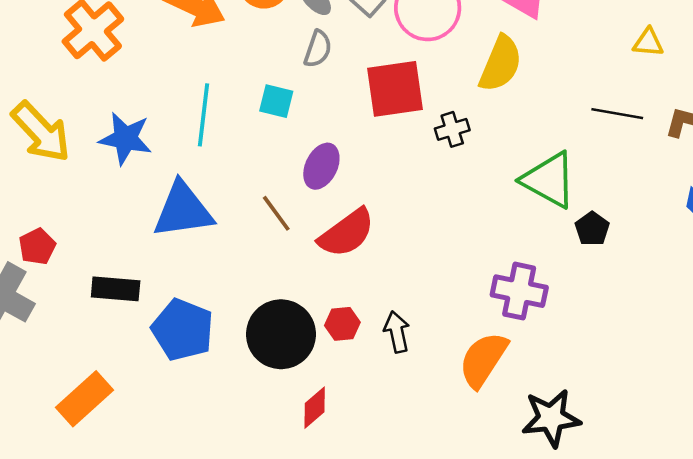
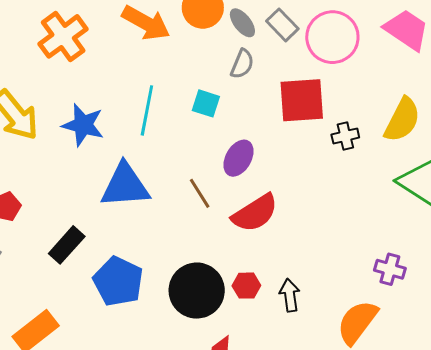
yellow semicircle: (501, 64) -> (402, 120), moved
black rectangle: (116, 289) -> (67, 245), turned -57
purple cross: (519, 291) -> (390, 269), size x0.7

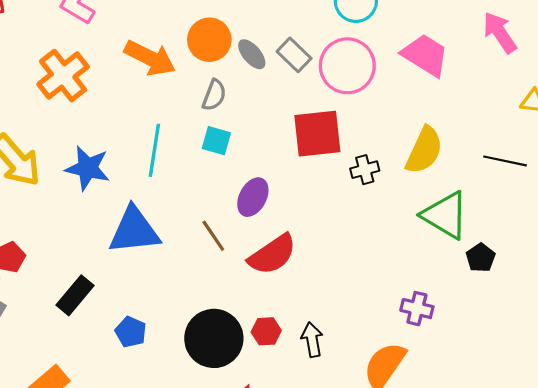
gray semicircle: (242, 64) -> (214, 95), moved
blue pentagon: (118, 281) -> (131, 332), size x0.6

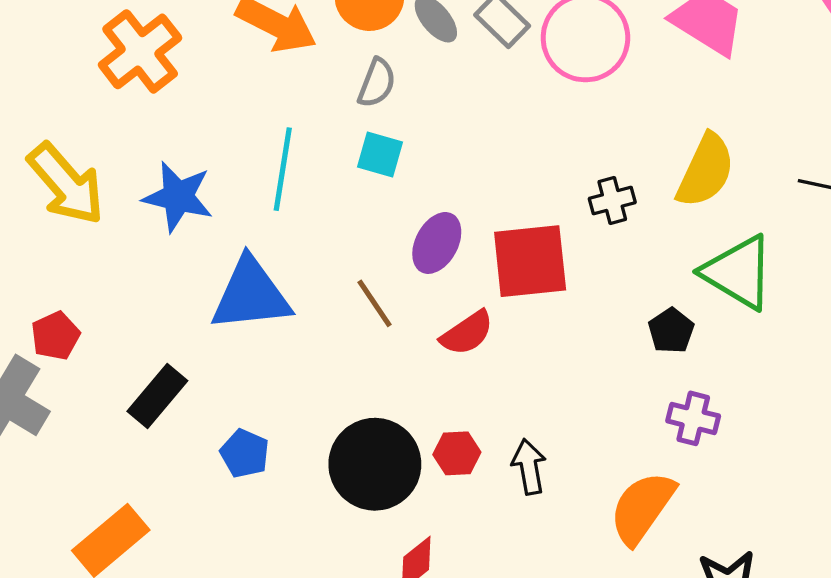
red square: (317, 134) -> (530, 261), moved
red semicircle: (272, 254) -> (467, 333), size x0.7
black pentagon: (481, 258) -> (671, 331), moved

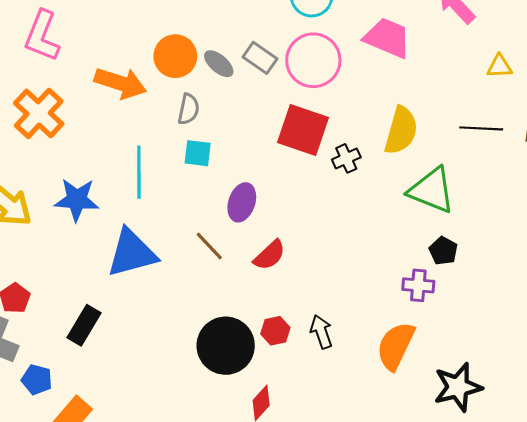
red square: (530, 261) -> (303, 130), moved, turned 34
black pentagon: (671, 331) -> (443, 251), moved
blue pentagon: (245, 453) -> (37, 380), moved

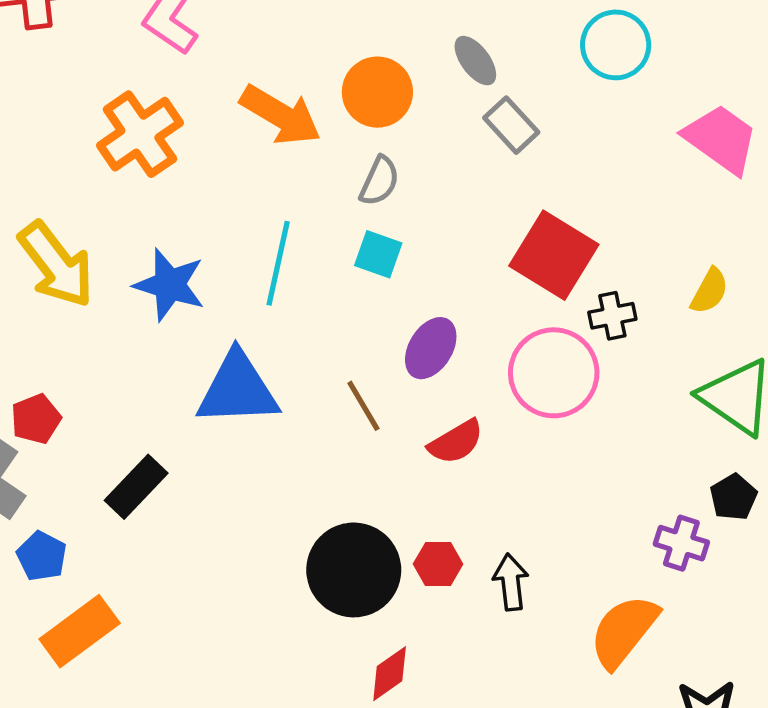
pink circle: (313, 60) -> (554, 373), moved
gray ellipse: (219, 64) -> (475, 61), moved
yellow semicircle: (401, 131) -> (709, 291), size x0.6

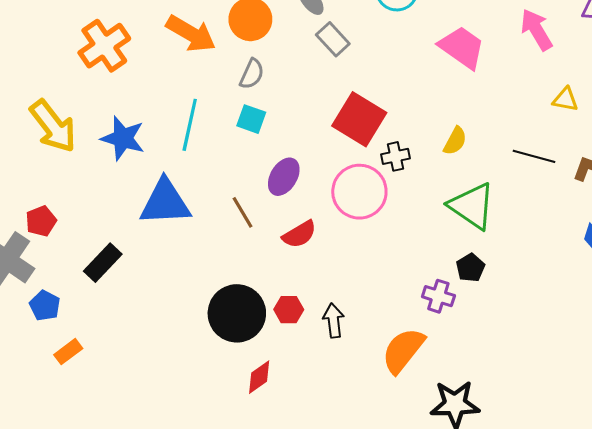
orange rectangle: (80, 631) -> (68, 352), size x0.6

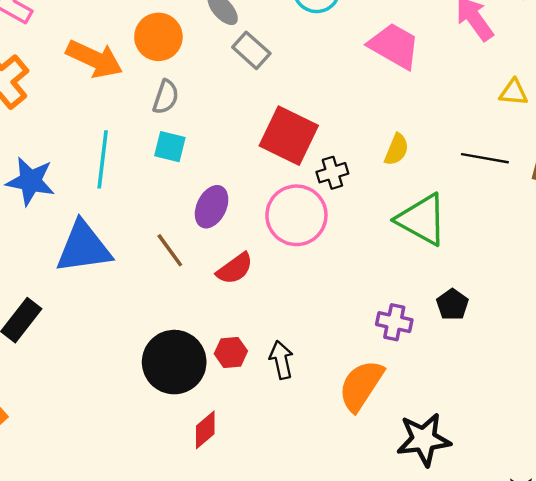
black pentagon: (470, 268) -> (452, 305), moved

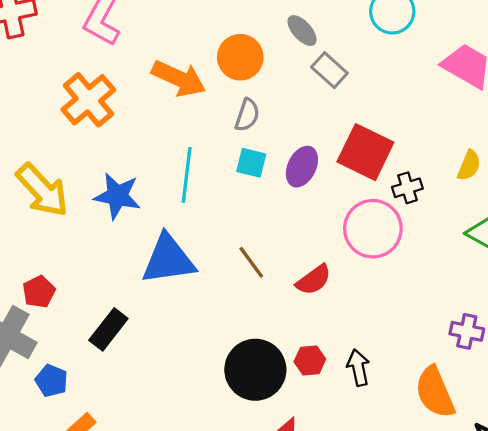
purple ellipse: (212, 207) -> (302, 167), moved
orange semicircle: (361, 386) -> (435, 392), turned -56

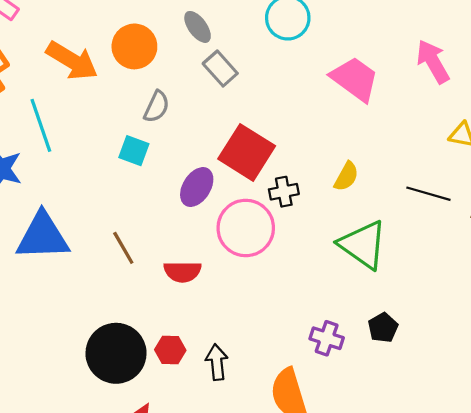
gray semicircle: (247, 115) -> (157, 107), moved
purple ellipse: (302, 167) -> (197, 187), moved
cyan line: (187, 175) -> (41, 125), moved, turned -32
red semicircle: (314, 280) -> (182, 272), turned 30

